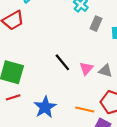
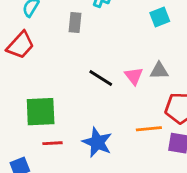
gray rectangle: (96, 24) -> (75, 22), moved
red line: (13, 97) -> (52, 143), turned 32

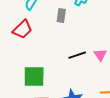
black line: (101, 78) -> (77, 55), turned -54

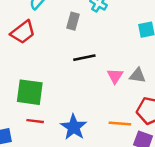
black line: (77, 55) -> (84, 58), moved

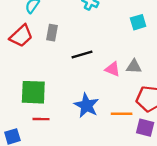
gray rectangle: (73, 21) -> (52, 33), moved
pink triangle: (115, 76) -> (113, 69), turned -35
blue star: (74, 127) -> (87, 105), moved

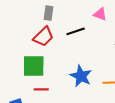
red trapezoid: (21, 36) -> (43, 37), moved
pink triangle: (113, 69) -> (100, 14), moved

